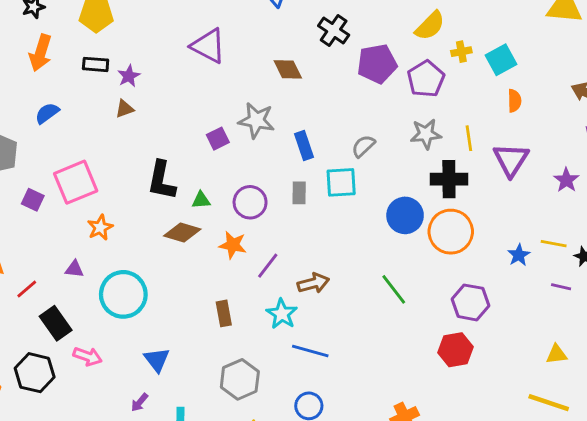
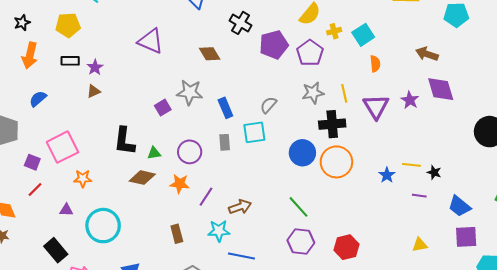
purple star: (566, 180) -> (410, 100), moved
orange star: (100, 228) -> (83, 178), turned 30
red line: (27, 289) -> (35, 189), moved
purple hexagon: (470, 302) -> (301, 242), moved
cyan star: (282, 314) -> (219, 231), turned -30

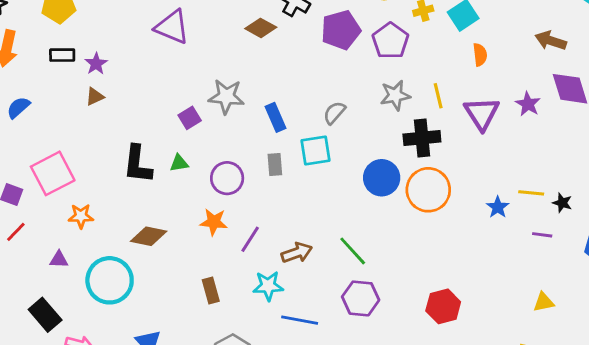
brown diamond: (210, 54) -> (261, 28), moved, turned -30
green triangle: (154, 153) -> (179, 163), moved
brown diamond: (142, 178) -> (149, 236), moved
green line: (298, 207) -> (353, 251), moved
purple hexagon: (301, 242) -> (361, 298), moved

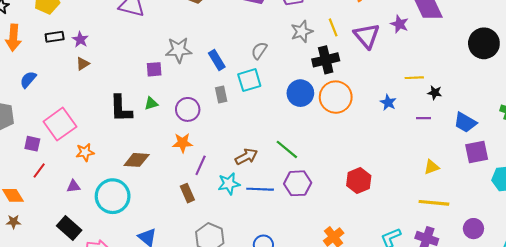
purple square: (190, 118) -> (154, 69), turned 35
yellow line: (531, 193) -> (414, 78), moved
purple line: (250, 239) -> (201, 165), moved
blue line: (300, 320) -> (260, 189), moved

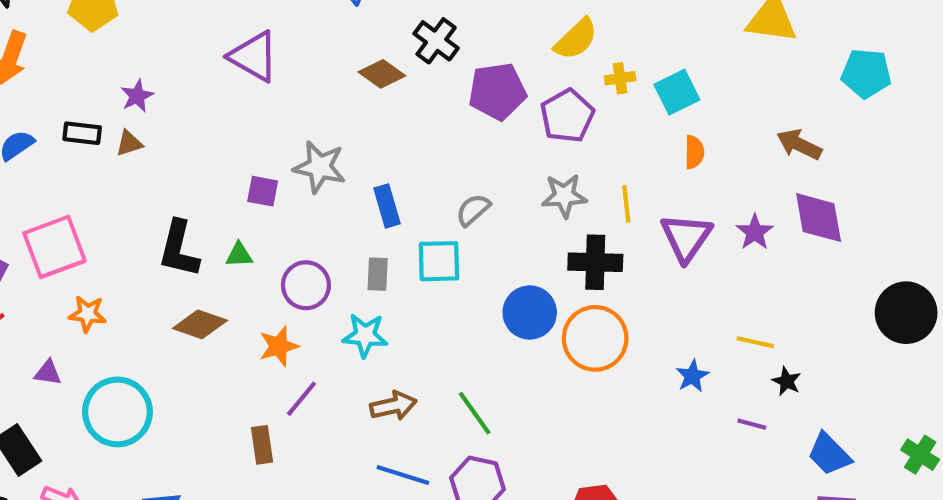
black rectangle: (55, 37) -> (82, 133), moved
orange star: (182, 143) -> (279, 346), turned -30
brown diamond: (137, 160) -> (200, 324), moved
cyan star: (229, 184) -> (365, 335), moved

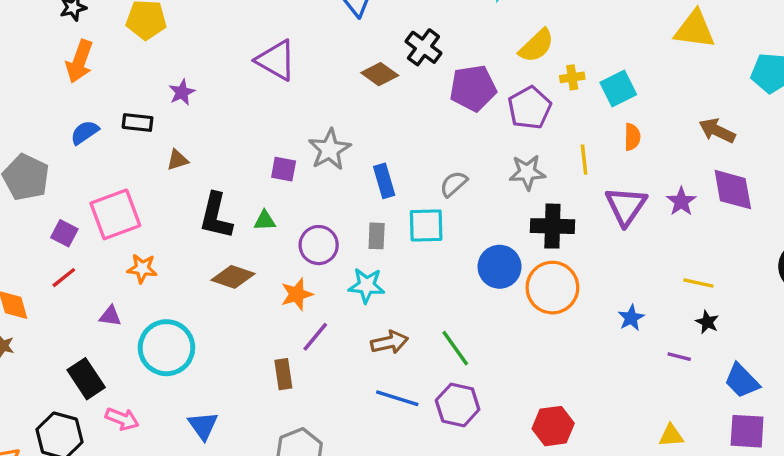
brown triangle: (129, 143) -> (177, 160), moved
gray star: (320, 167) -> (330, 149), turned 30
yellow line: (626, 204) -> (584, 160), moved
yellow line: (755, 342) -> (698, 283), moved

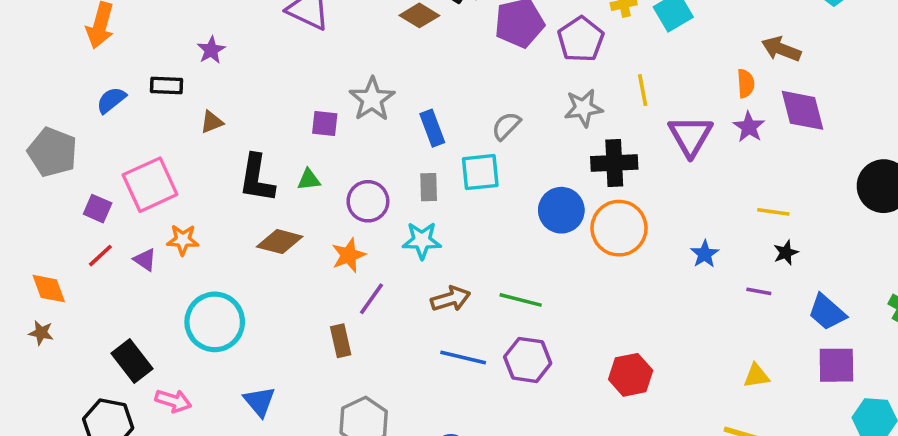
orange semicircle: (632, 137) -> (746, 83), moved
purple triangle: (110, 316) -> (145, 260), moved, turned 30
black star: (707, 322) -> (786, 253), turned 30
green line: (455, 348) -> (521, 300), turned -36

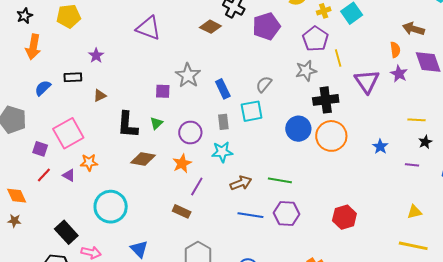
purple pentagon: (581, 39) -> (315, 39), moved
green triangle: (309, 180) -> (156, 123), turned -32
brown rectangle: (341, 341) -> (182, 211), turned -48

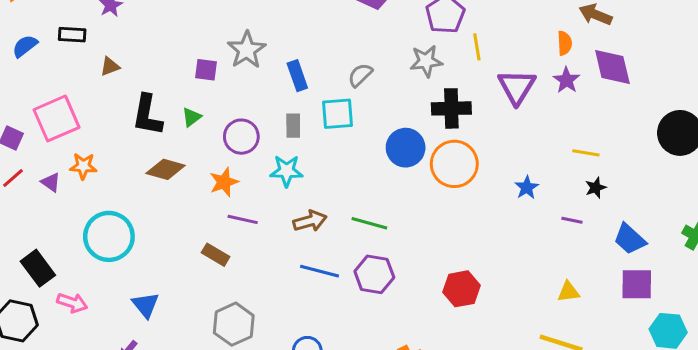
purple line: (197, 187) -> (243, 219), turned 66

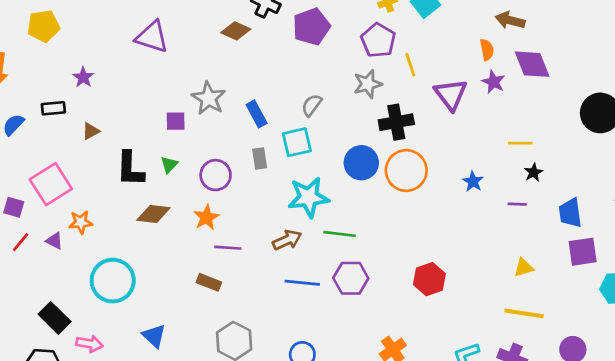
cyan star: (286, 171) -> (308, 197), moved, size x1.4
blue trapezoid: (630, 239) -> (570, 213), turned 48

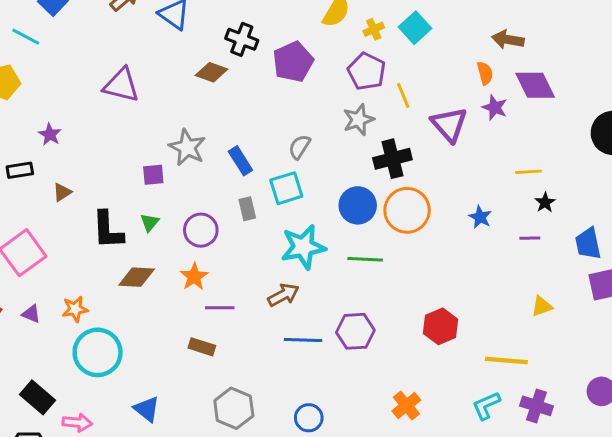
orange star: (81, 222) -> (75, 309), moved
green line: (340, 234) -> (365, 259), moved
yellow line: (524, 313) -> (506, 360), moved

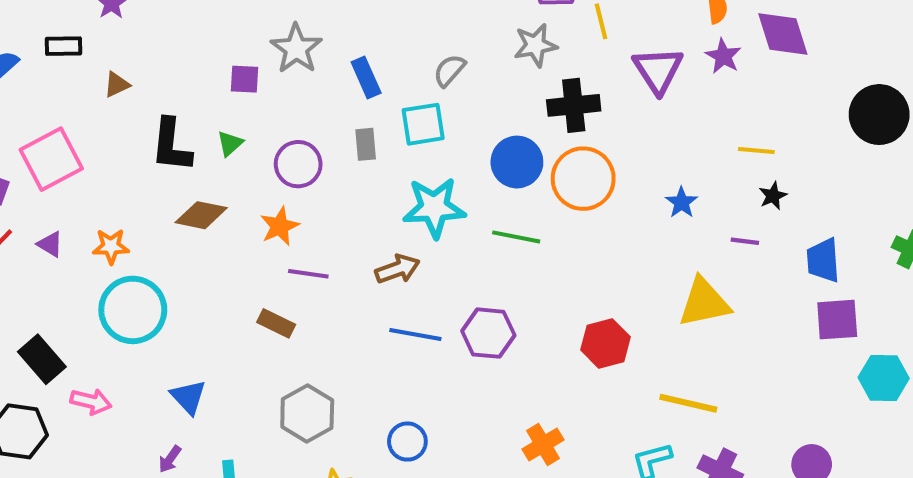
yellow triangle: (542, 306) -> (704, 303), moved, size x1.8

